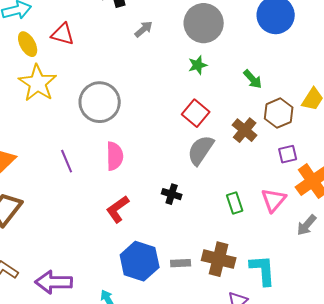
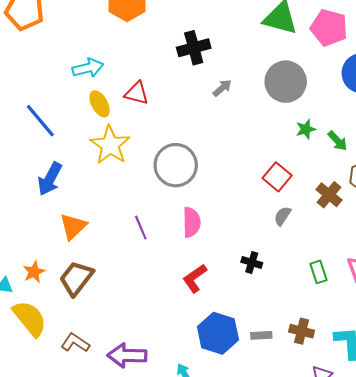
green star: (198, 65) -> (306, 129), moved
gray semicircle: (201, 150) -> (282, 216), size x0.6
brown cross: (219, 259) -> (302, 331), size x0.7

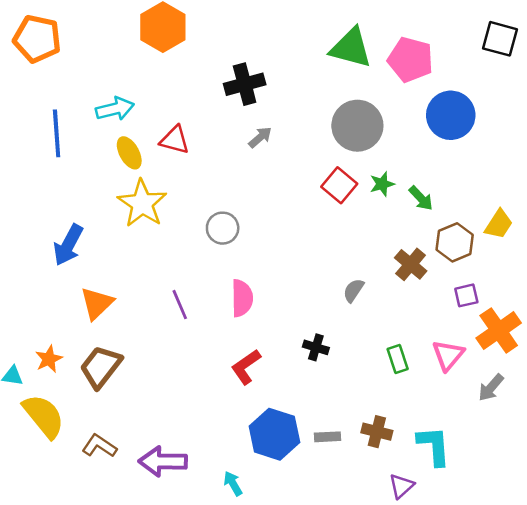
gray arrow: (222, 88) -> (260, 137), moved
blue line: (40, 121) -> (57, 133), moved, turned 36
gray circle: (176, 165) -> (223, 228), size x0.6
red square: (277, 177) -> (339, 185), moved

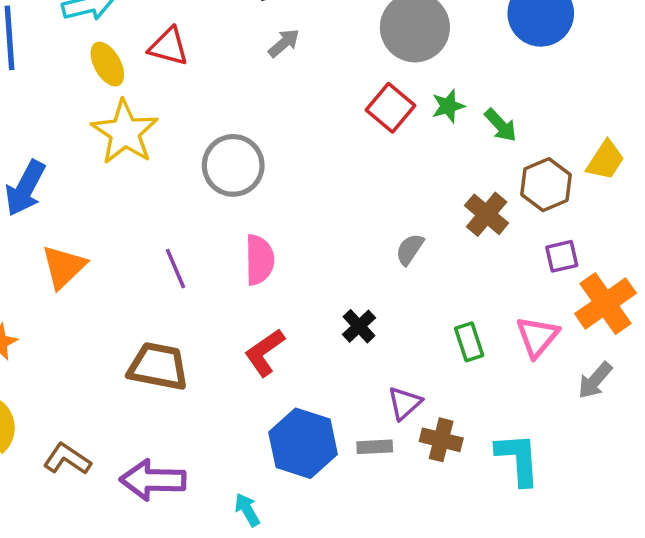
gray circle: (223, 228) -> (233, 165), size x1.4
black cross: (316, 347) -> (359, 326), turned 30
brown trapezoid: (101, 367) -> (158, 366), moved, turned 63
purple triangle: (401, 486) -> (404, 403), moved

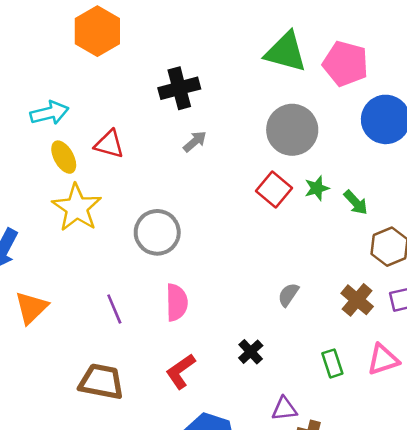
brown cross: (487, 214) -> (357, 300), moved
pink triangle: (537, 337) -> (383, 360), turned 32
purple triangle: (404, 403) -> (284, 409), turned 36

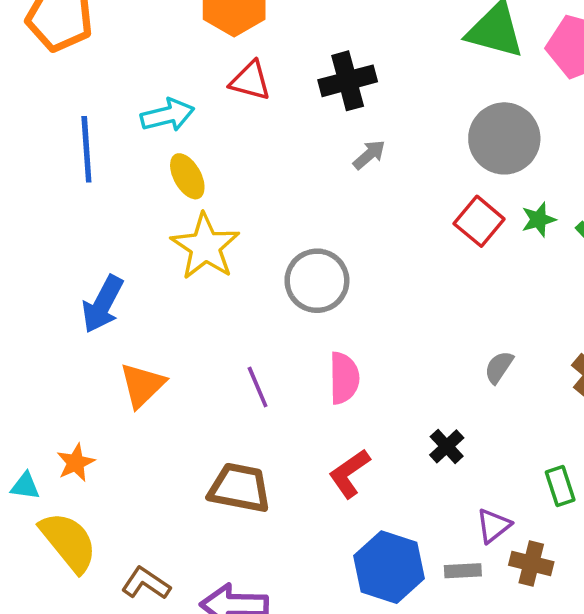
red triangle: (109, 144) -> (250, 81), moved
green rectangle: (332, 363) -> (560, 486), moved
purple triangle: (284, 409) -> (493, 526), turned -32

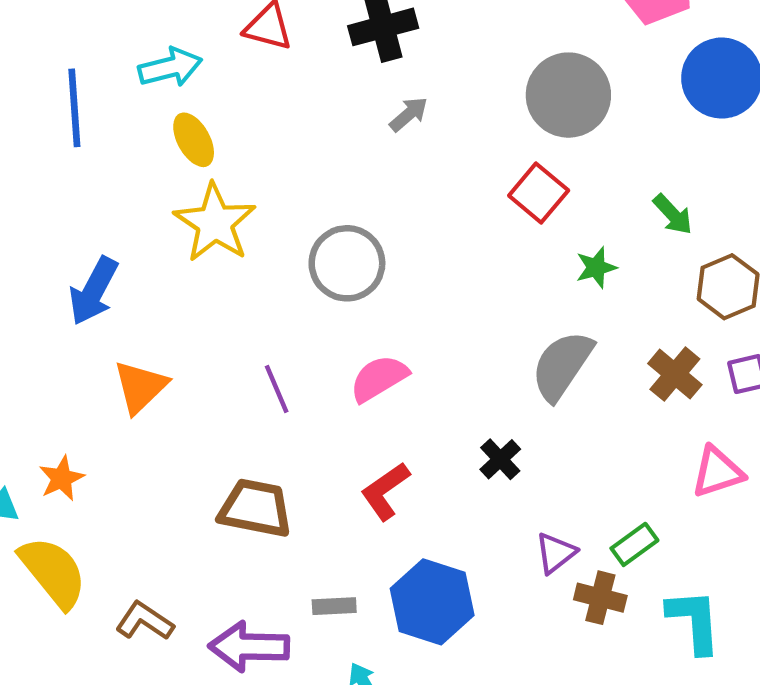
green star: (539, 220) -> (596, 268), moved
gray semicircle: (499, 367) -> (562, 366), size x1.8
pink semicircle: (344, 378) -> (379, 378), turned -120
green rectangle: (560, 486) -> (634, 544), moved, turned 72
gray rectangle: (463, 571) -> (334, 606), moved

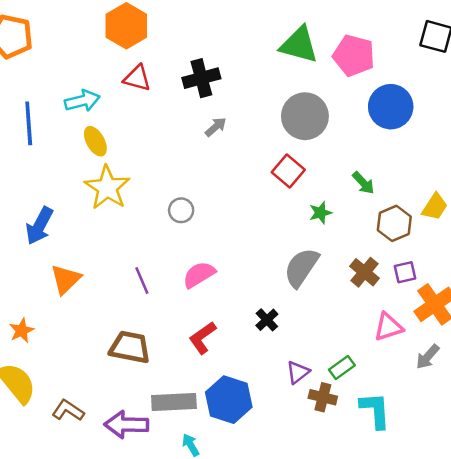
gray circle: (347, 263) -> (181, 210), size x0.6
gray rectangle: (334, 606) -> (174, 402), size x1.8

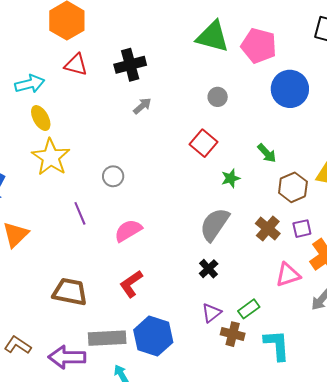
gray circle: (305, 116) -> (218, 97), size x0.5
purple line: (142, 281) -> (80, 213), moved
black cross: (267, 320) -> (209, 269), moved

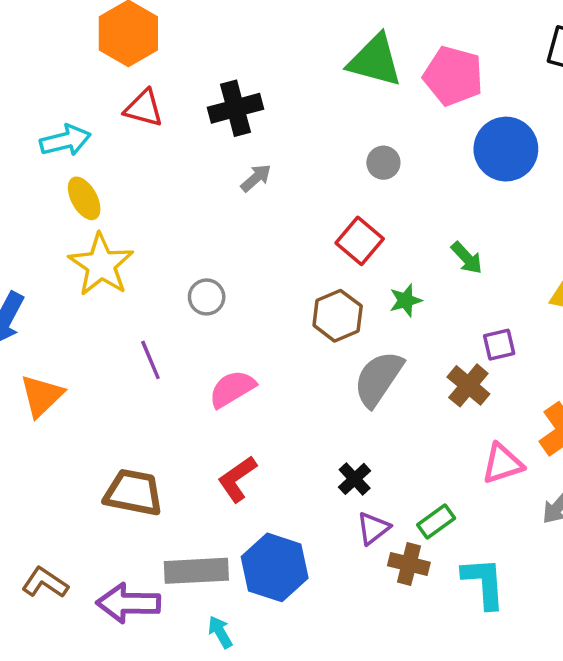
brown hexagon: (293, 187) -> (338, 316), moved
purple square: (302, 229) -> (499, 345), moved
black cross: (209, 269) -> (355, 479), moved

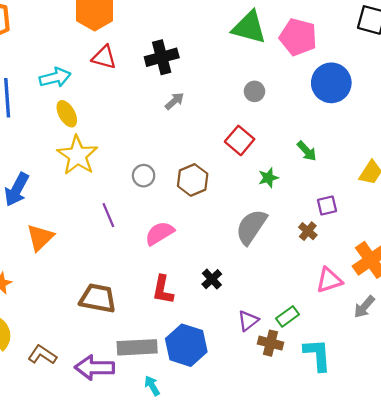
brown hexagon: (338, 316) -> (193, 180), moved
brown cross: (468, 385) -> (308, 231), size x0.7
red L-shape: (237, 479) -> (163, 290), turned -44
black cross: (355, 479) -> (212, 279), moved

